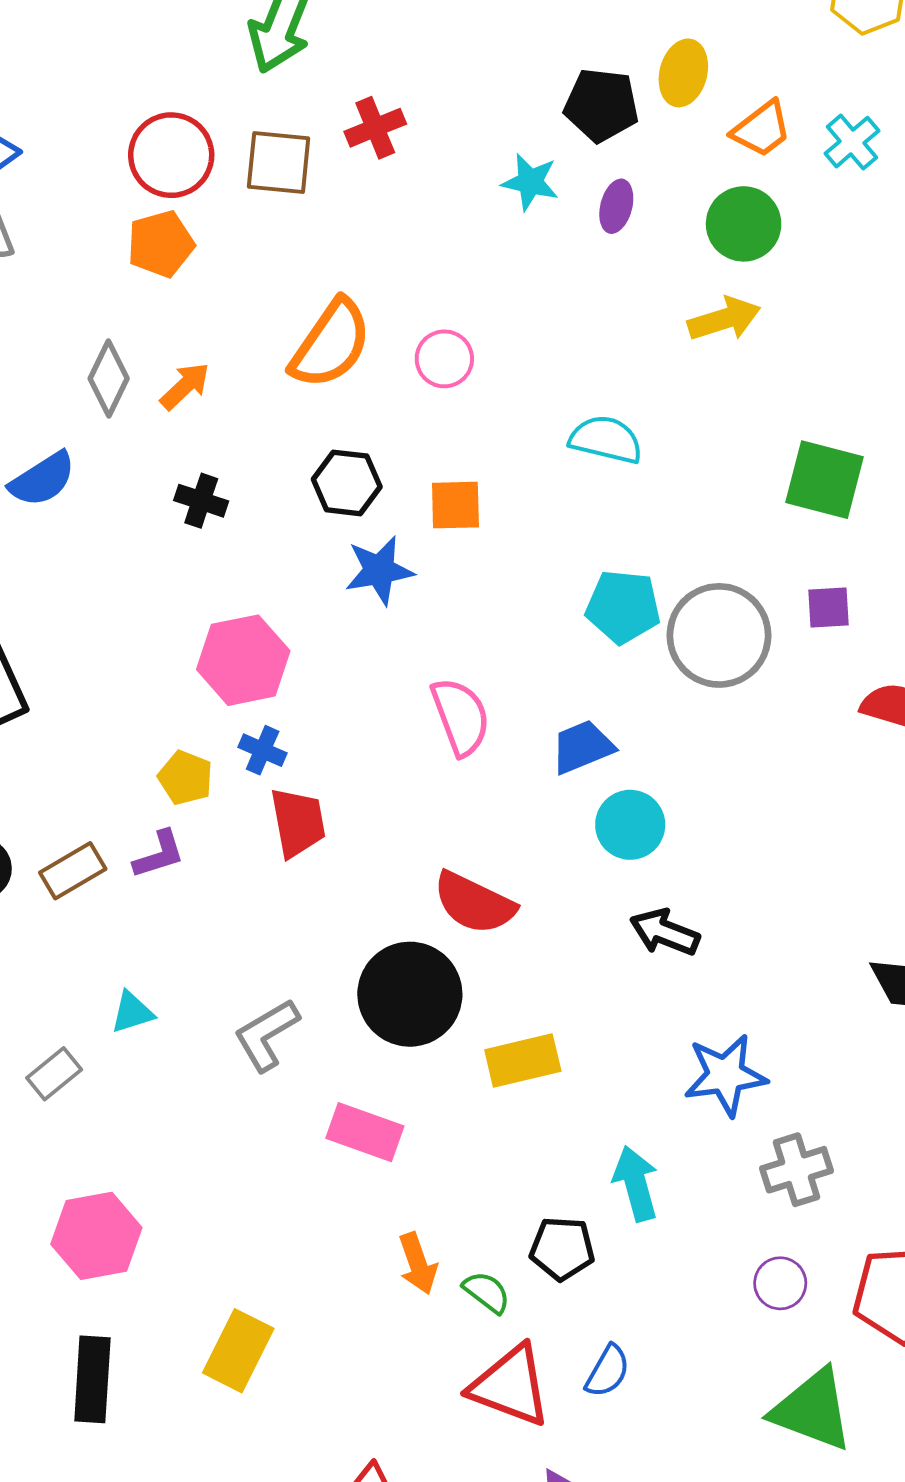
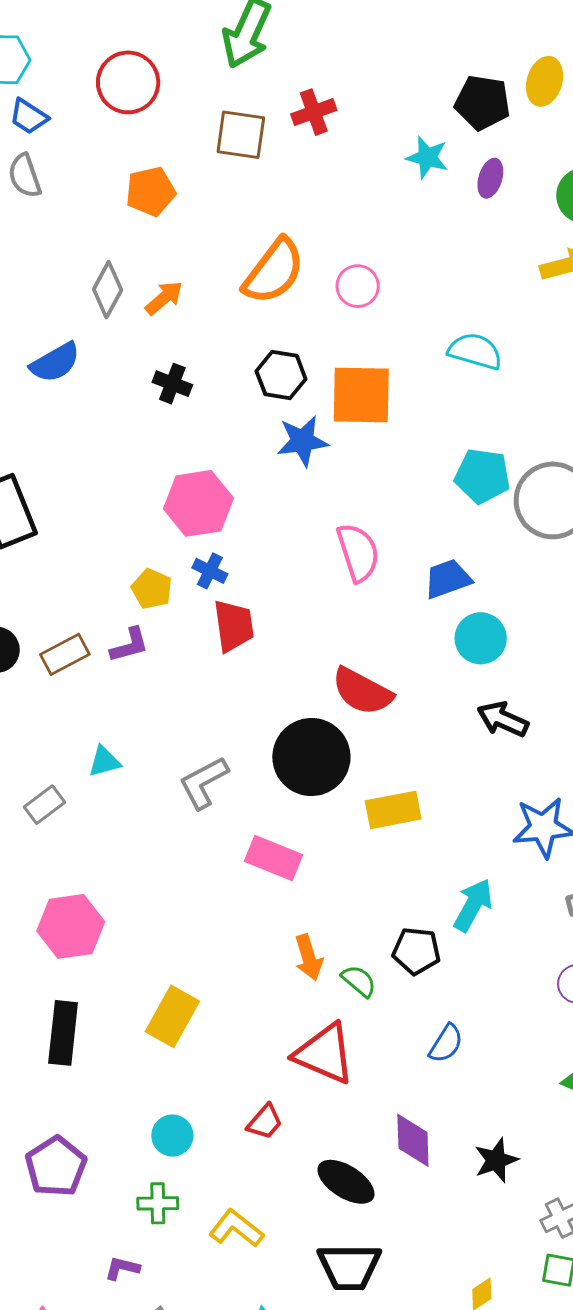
red circle: (171, 155) -> (128, 82), moved
orange square: (455, 505) -> (361, 395), size x1.6
cyan arrow: (636, 1184) -> (473, 905), turned 42
red triangle: (510, 1386) -> (324, 1054), moved

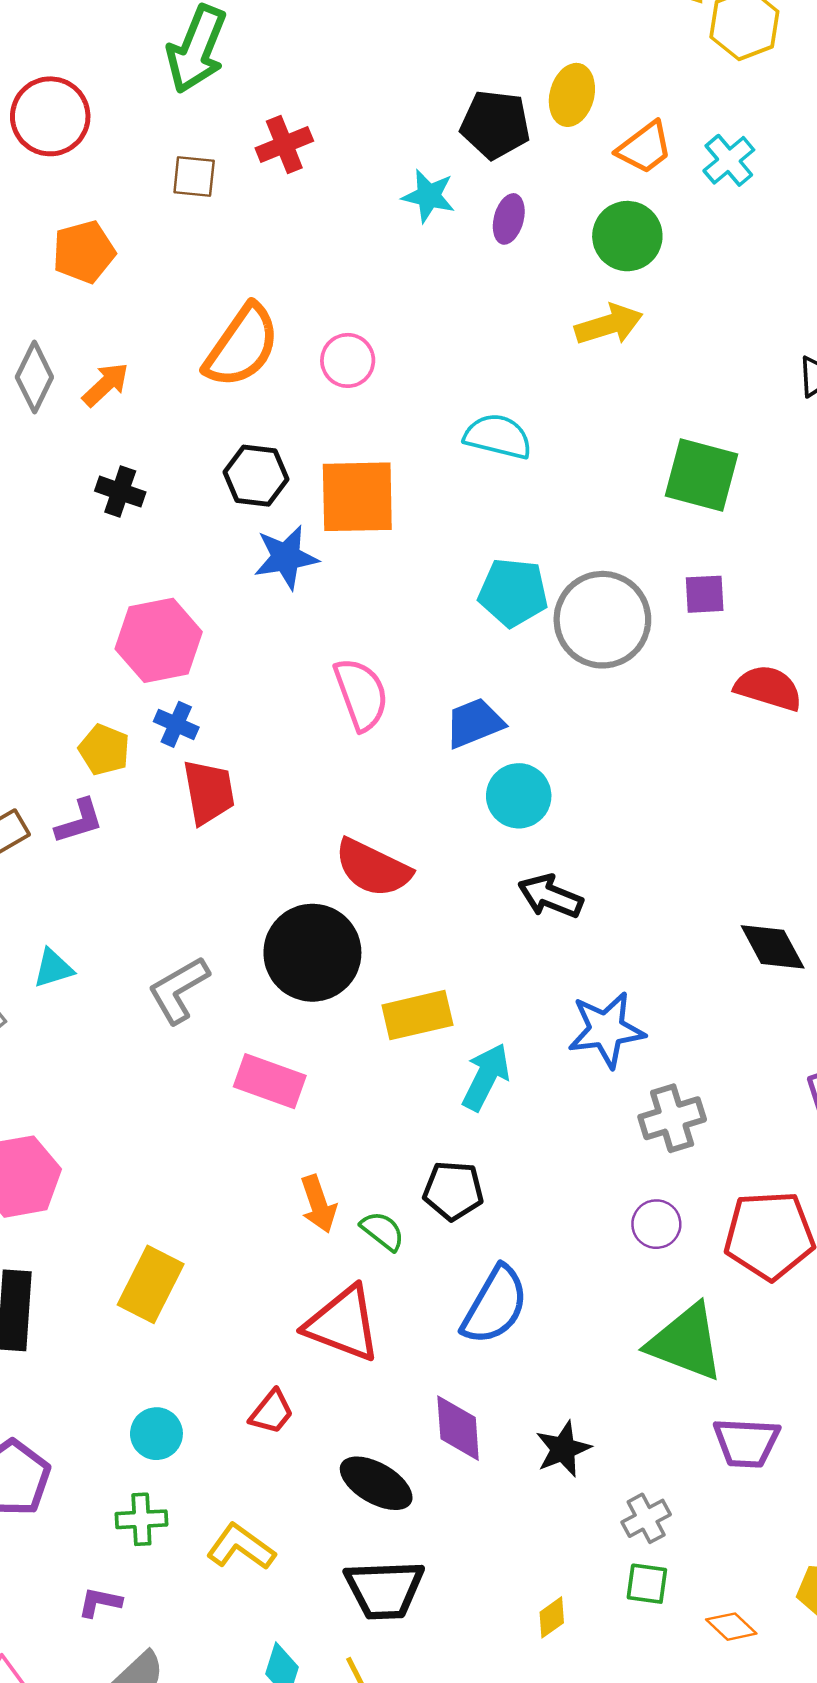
brown square: (241, 135) -> (194, 177), size x0.7
cyan arrow: (473, 905) -> (486, 1077), moved
blue semicircle: (446, 1044) -> (495, 1305), size x1.6

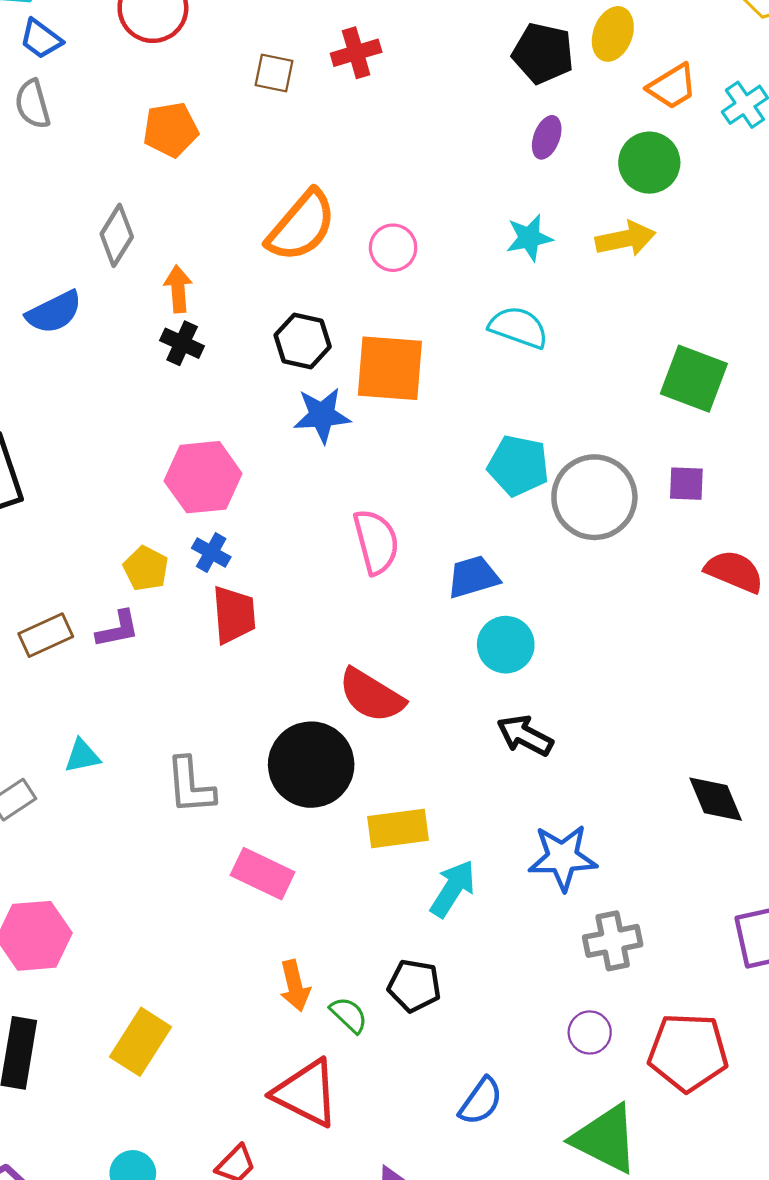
cyan star: (429, 196) -> (529, 238), moved, turned -30
orange arrow: (106, 385) -> (178, 289), moved, turned -57
gray L-shape: (179, 990) -> (190, 786), turned -70
blue semicircle: (495, 1305) -> (481, 1101), moved, size x0.7

